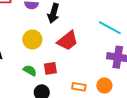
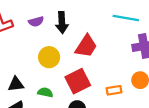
red square: (50, 68) -> (78, 81), size x1.6
green semicircle: (30, 70) -> (45, 92), moved

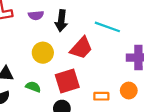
cyan line: (126, 18) -> (107, 27), moved

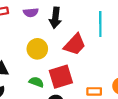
cyan line: (107, 27) -> (100, 24), turned 70
green semicircle: (33, 87) -> (36, 82), moved

